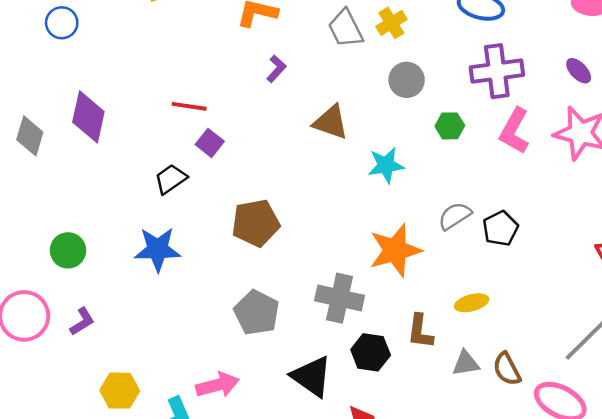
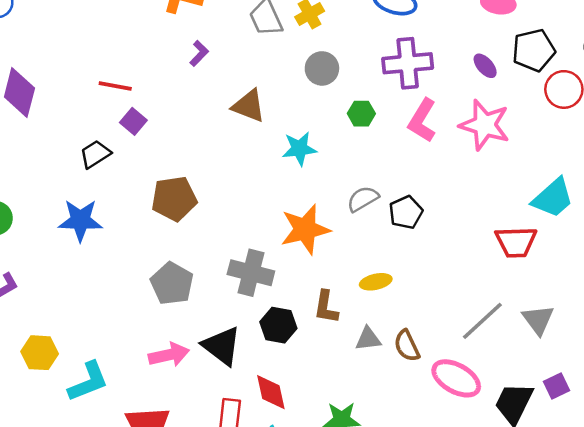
pink arrow: (217, 385) -> (169, 355), moved

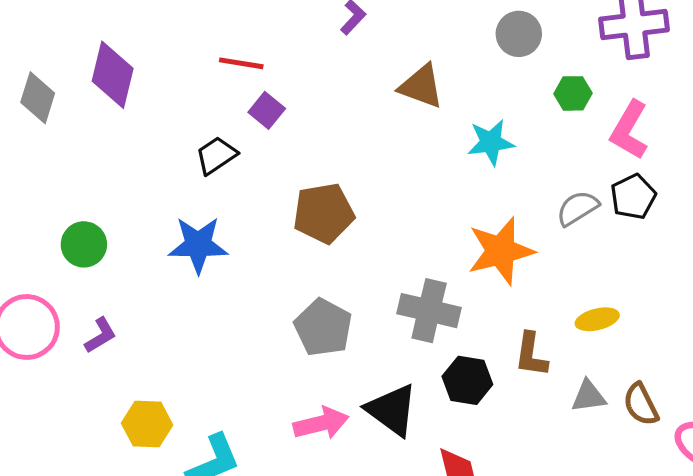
pink L-shape: (422, 120) -> (629, 130), moved
black pentagon: (406, 212) -> (633, 197), moved

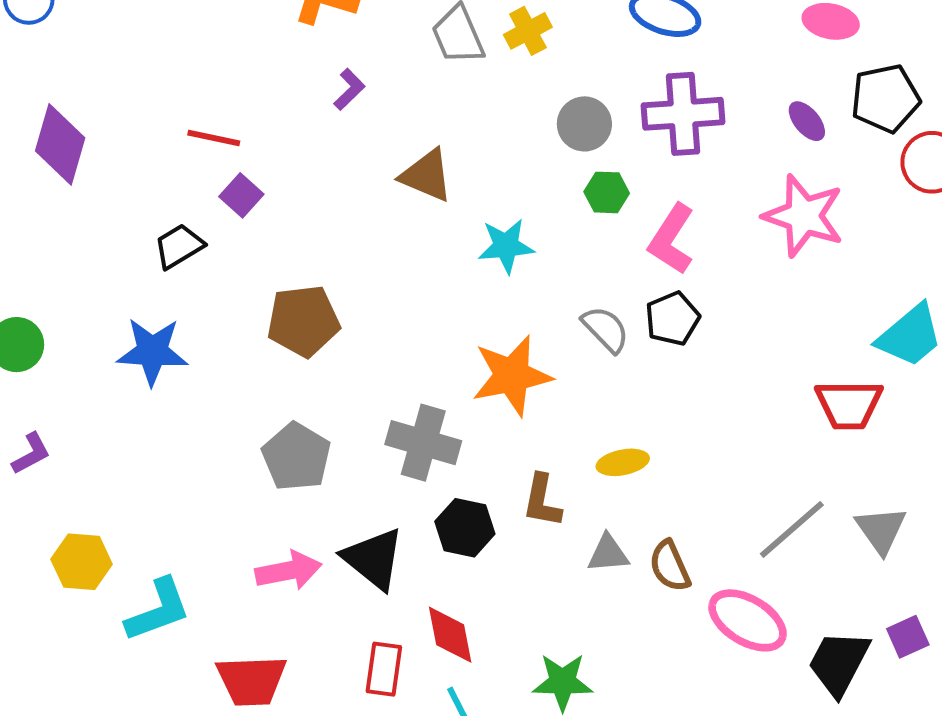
gray circle: (519, 34) -> (584, 124), moved
gray semicircle: (577, 208) -> (606, 329), turned 75

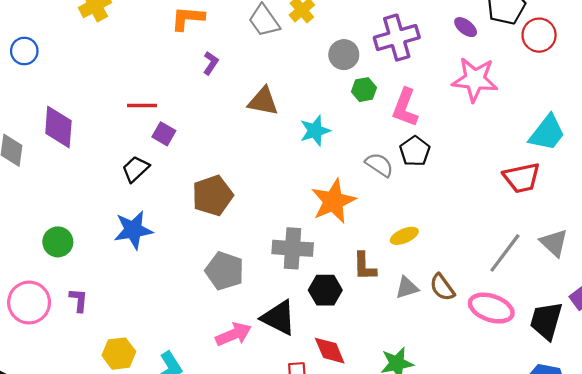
purple L-shape: (31, 454) -> (79, 300), turned -45

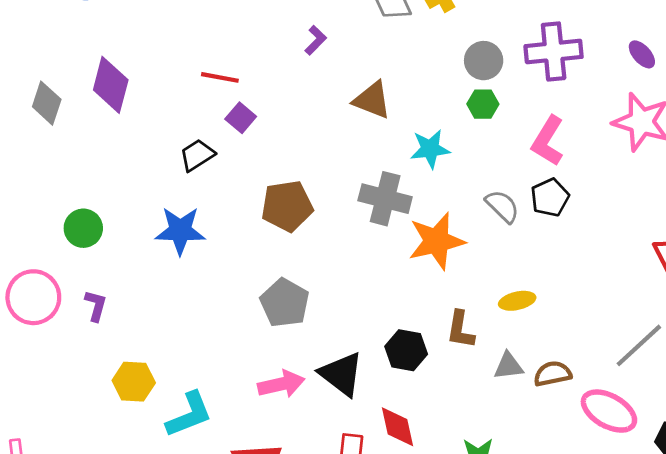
green hexagon: (364, 90) -> (483, 104), moved
gray cross: (293, 248) -> (385, 199), moved
brown semicircle: (442, 287) -> (553, 374), turned 104

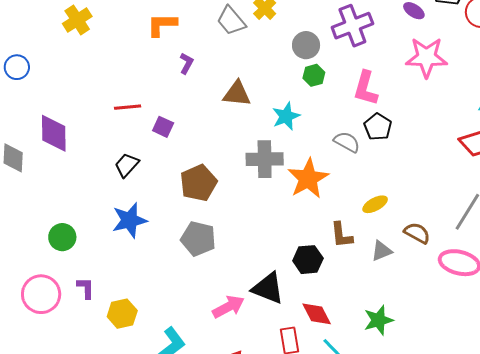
purple square: (241, 118) -> (163, 127), moved
gray pentagon: (285, 303) -> (198, 239), moved
brown semicircle: (553, 374) -> (417, 233), moved, turned 56
yellow hexagon: (134, 382) -> (122, 314), moved

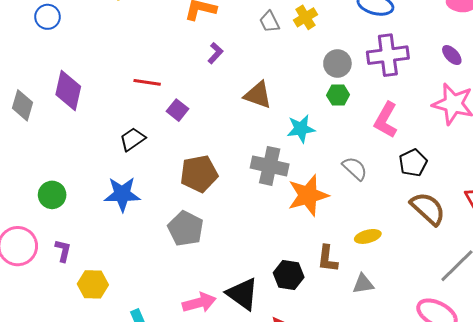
gray trapezoid: (231, 21) -> (270, 22), size x0.7
black pentagon: (378, 127) -> (413, 163), moved
brown semicircle: (417, 233) -> (428, 209), moved, size x1.4

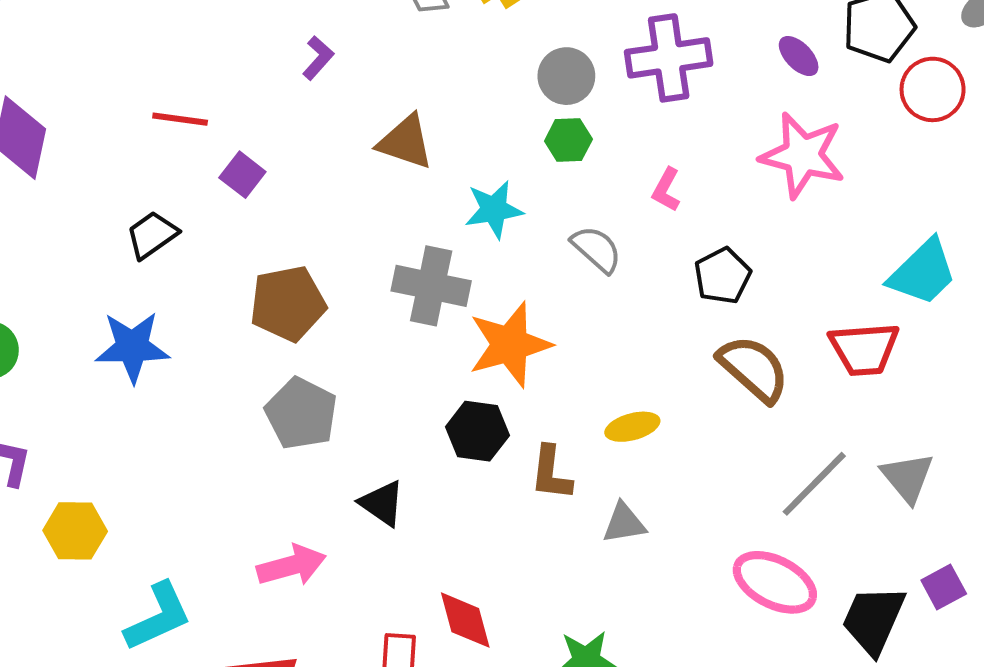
pink L-shape: (386, 120) -> (666, 190), size x0.6
gray semicircle: (355, 168) -> (596, 249), moved
gray pentagon: (186, 229) -> (301, 414), moved
black hexagon: (289, 275) -> (477, 431), moved
black triangle: (243, 294) -> (382, 503), moved, size x0.7

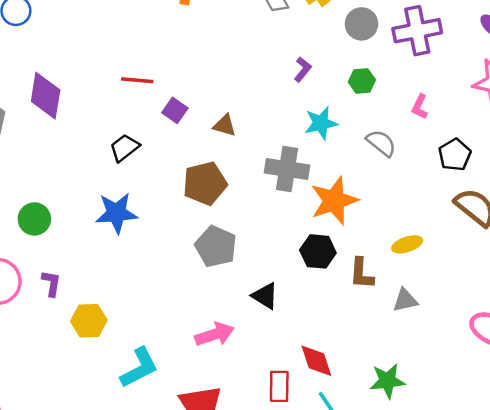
purple L-shape: (318, 58) -> (303, 69), moved
gray circle: (566, 76) -> (361, 24), moved
brown triangle: (405, 142) -> (225, 125), moved, size x0.7

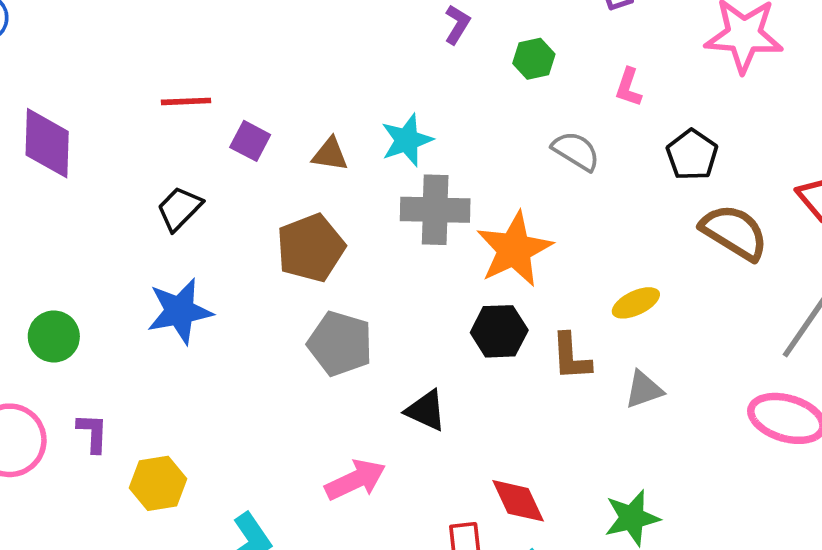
purple L-shape: (303, 69) -> (457, 24), moved
cyan star: (321, 123) -> (407, 140), moved

